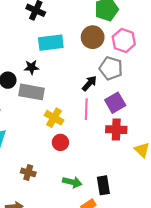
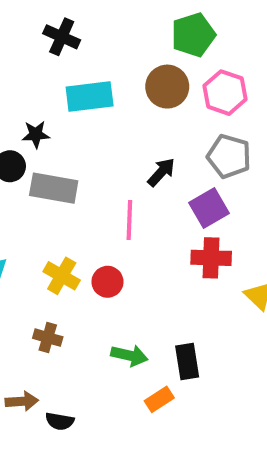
black star: (31, 67) -> (36, 134), moved
gray pentagon: (111, 68) -> (229, 156), moved
pink line: (86, 109) -> (129, 220), moved
yellow cross: (54, 118) -> (62, 276), moved

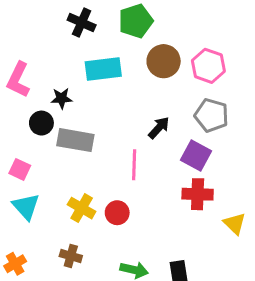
green pentagon: (193, 35) -> (136, 21), moved
purple square: (209, 208) -> (196, 155), turned -32

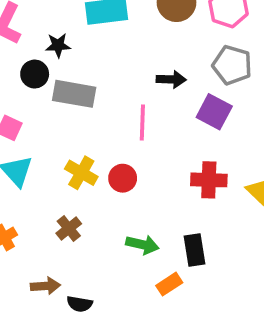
black arrow: (159, 128) -> (171, 79), turned 50
red cross: (198, 194) -> (209, 180), moved
brown cross: (71, 256) -> (69, 228), turned 35

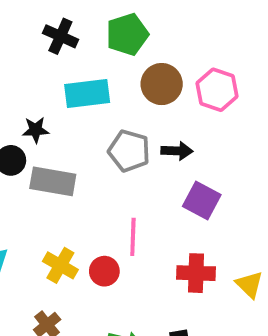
gray pentagon: (232, 65) -> (129, 151), moved
black arrow: (171, 79) -> (177, 151), moved
pink line: (142, 123) -> (133, 237), moved

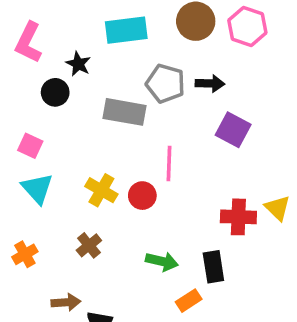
black star: (36, 130) -> (78, 64), turned 30
gray rectangle: (53, 181) -> (125, 112), moved
red cross: (196, 273) -> (238, 217), moved

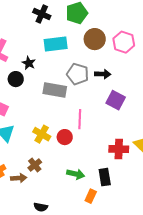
orange rectangle: (189, 301) -> (91, 196), turned -32
brown arrow: (66, 302) -> (19, 178), moved

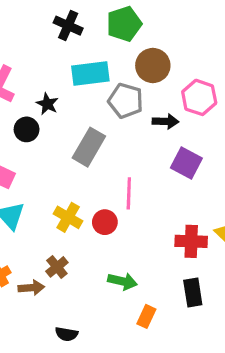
pink hexagon: (124, 42) -> (199, 97), moved
gray pentagon: (78, 74) -> (126, 101), moved
gray rectangle: (55, 90) -> (89, 147), turned -70
black rectangle: (105, 177) -> (193, 292), moved

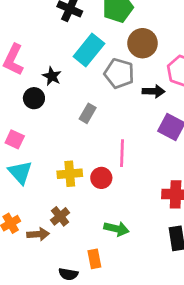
cyan rectangle: (90, 73) -> (89, 50), turned -44
gray rectangle: (89, 147) -> (88, 113), size x0.6
yellow cross: (68, 217) -> (70, 174), turned -35
orange rectangle: (146, 316) -> (94, 259), moved, turned -36

